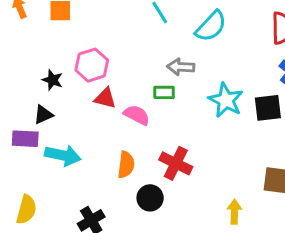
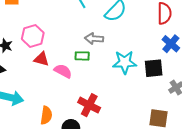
cyan star: (226, 100) -> (125, 62), turned -30
orange semicircle: (126, 165) -> (46, 115), moved

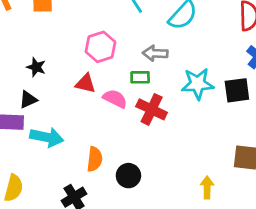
pink hexagon: (33, 36) -> (100, 47), moved
red cross: (89, 105) -> (152, 109), moved

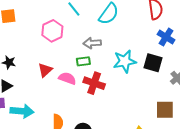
pink hexagon: (100, 47) -> (52, 31), moved
red triangle: (85, 83) -> (45, 70), turned -49
black square: (237, 90) -> (153, 63), turned 30

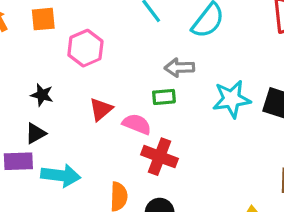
pink hexagon: (52, 31) -> (85, 48), moved
red cross: (94, 83) -> (159, 157), moved

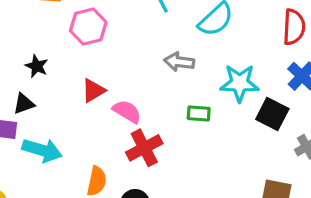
green rectangle: (164, 97) -> (199, 113), moved
cyan star: (232, 99) -> (239, 83), moved
red cross: (159, 157) -> (144, 148), turned 32

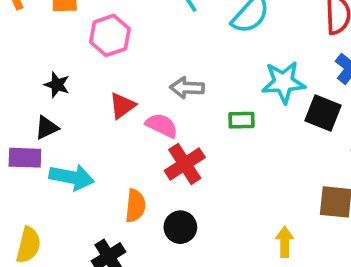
gray arrow: (179, 62) -> (187, 88), moved

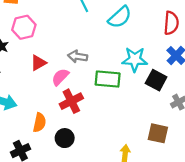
pink hexagon: (110, 35) -> (24, 27), moved
green rectangle: (241, 120) -> (108, 79), size x1.6
pink semicircle: (162, 125) -> (60, 77), turned -78

